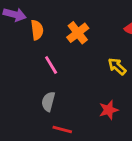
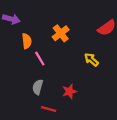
orange semicircle: (37, 30) -> (27, 41), moved
red star: (109, 110) -> (69, 91), moved

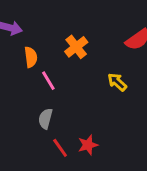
red star: (69, 91) -> (88, 145), moved
red line: (49, 109) -> (60, 148), turned 40

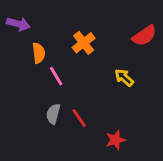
red star: (88, 145) -> (115, 140), moved
red line: (60, 148) -> (79, 118), moved

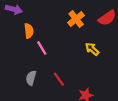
orange cross: (84, 43) -> (76, 19), moved
gray semicircle: (53, 114) -> (31, 78), moved

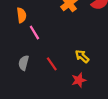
yellow arrow: (92, 49) -> (82, 56), moved

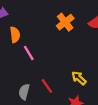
gray semicircle: (24, 63) -> (24, 92), moved

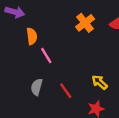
gray semicircle: (24, 92) -> (37, 87), moved

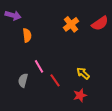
pink line: (46, 56) -> (39, 66), moved
gray semicircle: (37, 87) -> (23, 80), moved

